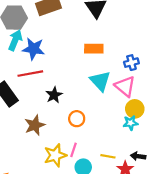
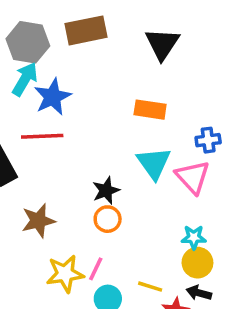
blue star: (33, 49) -> (53, 97), turned 30
black star: (54, 95) -> (106, 191), moved
yellow circle: (135, 109) -> (197, 263), moved

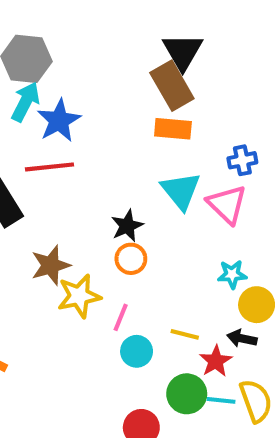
brown rectangle: (86, 30) -> (172, 86), moved, turned 75
yellow circle: (197, 263) -> (257, 305), moved
yellow star: (65, 274) -> (79, 296), moved

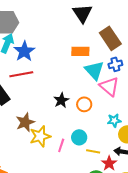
brown rectangle: (172, 86) -> (110, 38), moved
cyan triangle: (181, 191) -> (94, 70), moved
orange circle: (131, 259) -> (84, 104), moved
cyan circle: (137, 351) -> (79, 137), moved

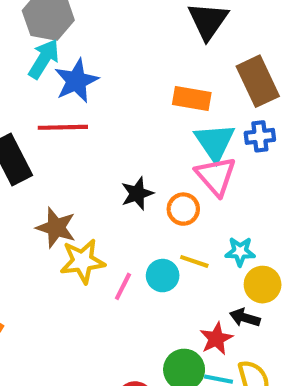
pink triangle: (109, 86) -> (216, 176), moved
brown star: (25, 122) -> (56, 228), turned 30
yellow line: (93, 151) -> (194, 261), moved

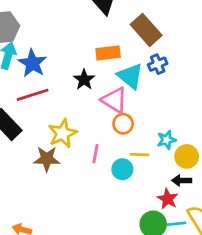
pink triangle: (216, 176) -> (114, 100), moved
black star: (137, 194) -> (84, 80), moved
yellow star: (82, 261) -> (63, 133), moved
pink line: (123, 286) -> (96, 154), moved

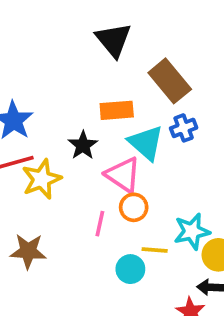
yellow star: (63, 133) -> (42, 179), moved
cyan star: (167, 140) -> (192, 231), size x1.4
pink line: (96, 154) -> (100, 224), moved

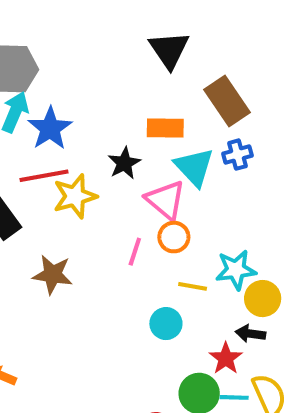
cyan circle: (130, 269) -> (166, 324), moved

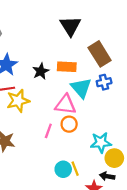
black star: (124, 163) -> (41, 71), moved
pink triangle: (166, 200) -> (65, 105), turned -35
yellow line: (193, 286) -> (75, 169), moved, turned 56

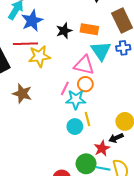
cyan star: (101, 143) -> (76, 99), moved
yellow line: (75, 169) -> (87, 119), moved
black arrow: (107, 176) -> (116, 138), turned -40

